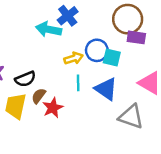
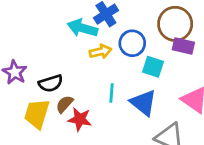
blue circle: (97, 50) -> (132, 43), moved
yellow arrow: (74, 58) -> (100, 52), moved
red star: (53, 108) -> (80, 119), turned 30

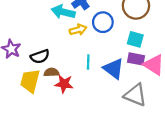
purple rectangle: (183, 46) -> (136, 59), moved
cyan square: (153, 67) -> (135, 39), moved
brown semicircle: (64, 104) -> (51, 72), turned 48

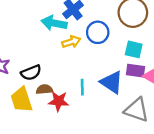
cyan line: (88, 62) -> (82, 87), moved
yellow trapezoid: (30, 81) -> (22, 100), turned -30

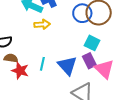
blue circle: (98, 32) -> (82, 13), moved
purple rectangle: (136, 71) -> (89, 61), turned 42

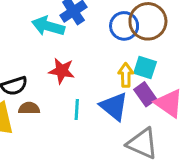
yellow arrow: (42, 24) -> (126, 75), moved, turned -77
red star: (20, 71) -> (62, 71), moved

